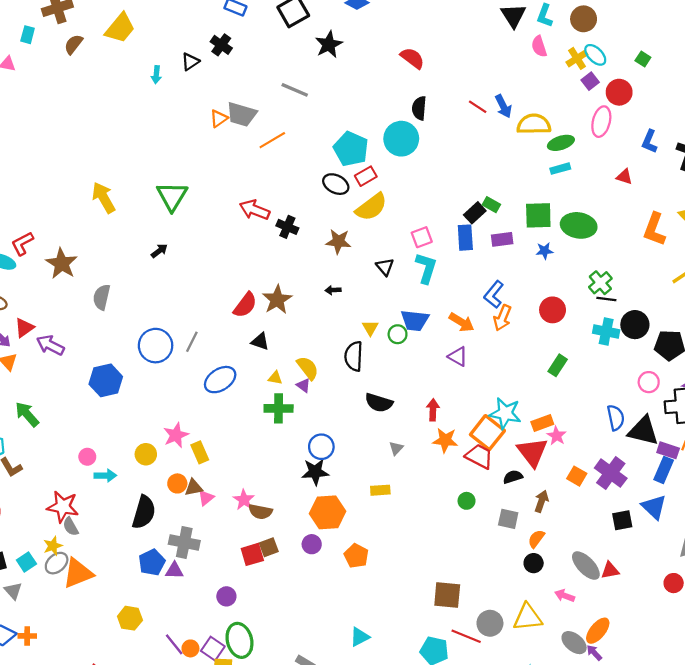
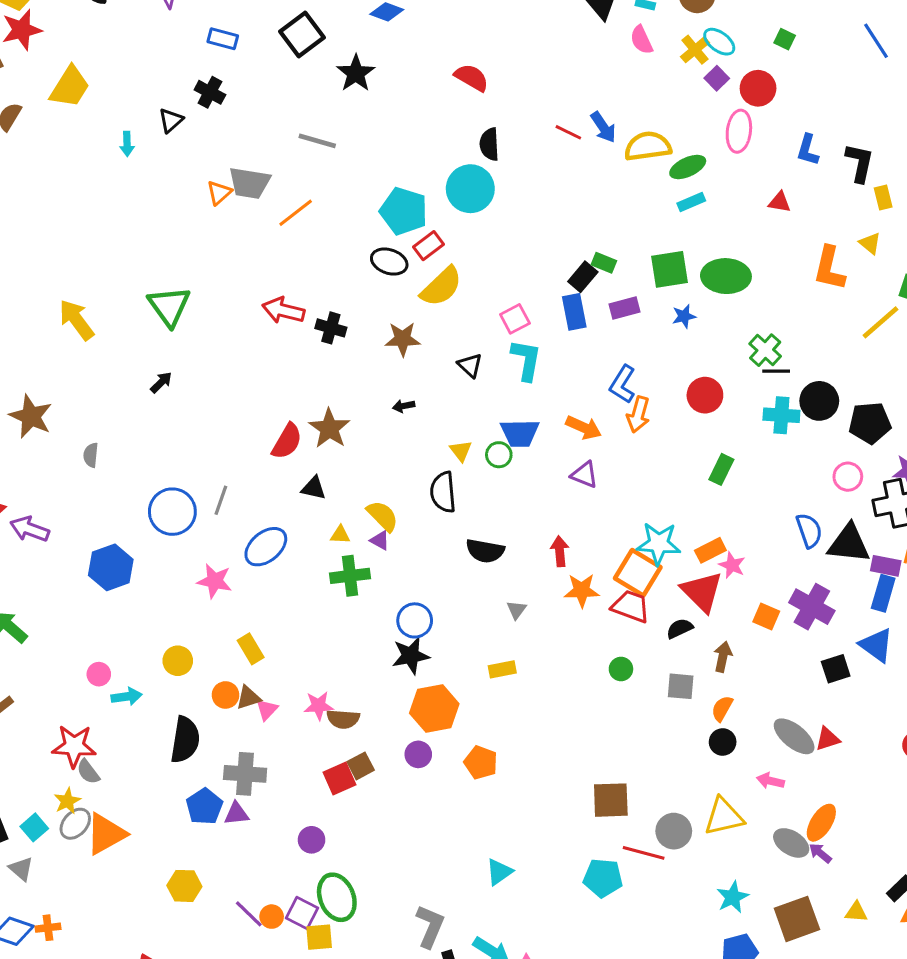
gray semicircle: (102, 297) -> (91, 455), size x0.7
pink star: (176, 435) -> (215, 581), moved, turned -30
pink star: (244, 500) -> (319, 706), turned -30

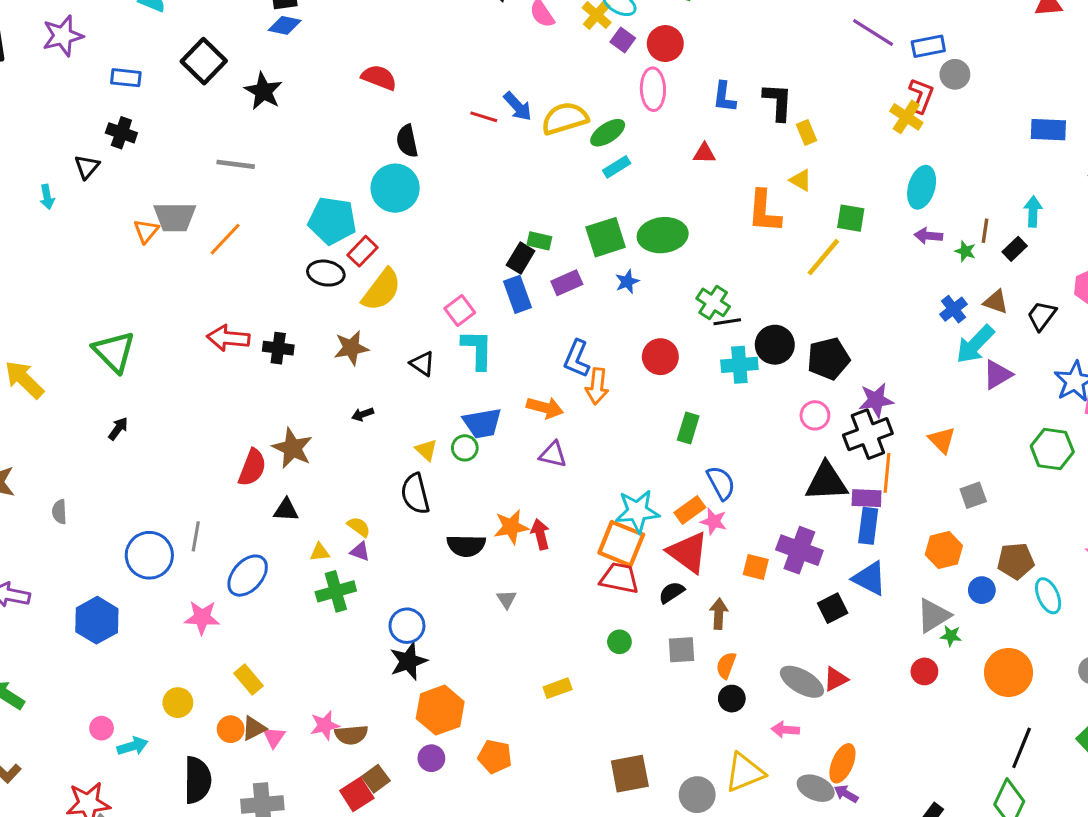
yellow semicircle: (383, 516) -> (359, 527), size x0.7
blue semicircle: (809, 531) -> (721, 483), moved
orange star: (582, 590) -> (511, 527), moved
yellow rectangle: (502, 669) -> (558, 688), moved

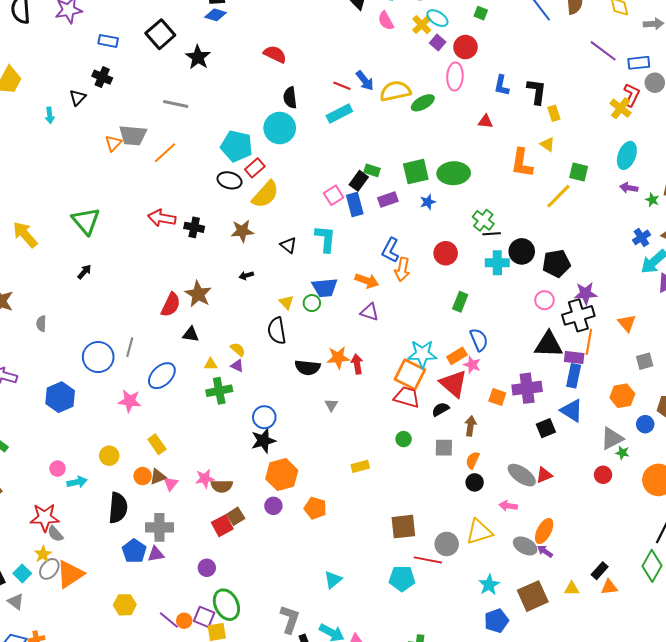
cyan rectangle: (617, 167) -> (339, 113), moved, size x1.4
pink square: (460, 311) -> (334, 195), moved
purple cross: (799, 550) -> (527, 388), turned -32

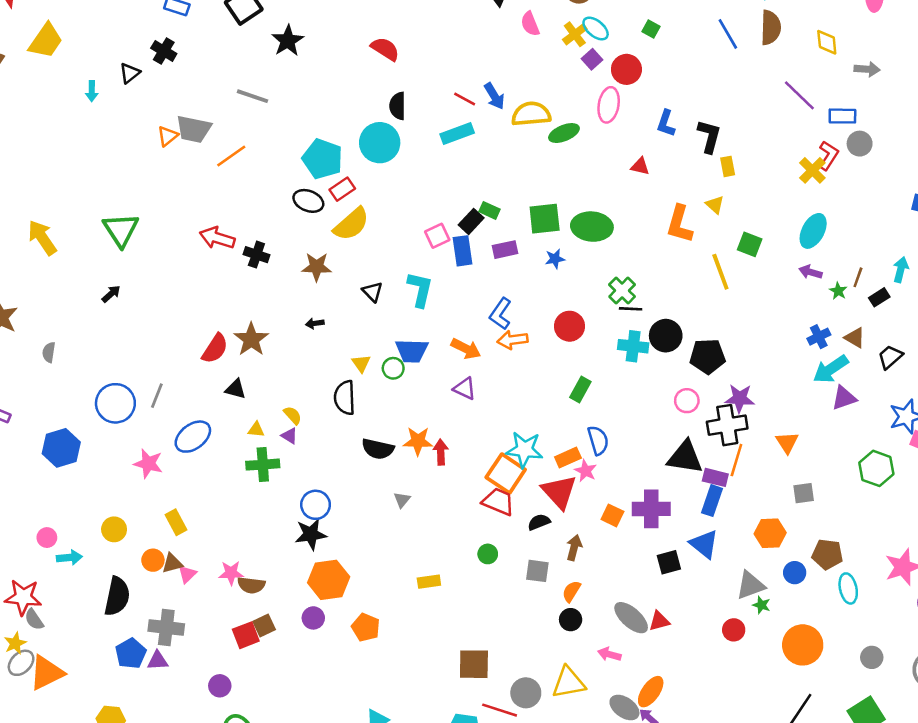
yellow line: (558, 196) -> (720, 272), turned -72
orange arrow: (402, 269) -> (512, 340), turned 65

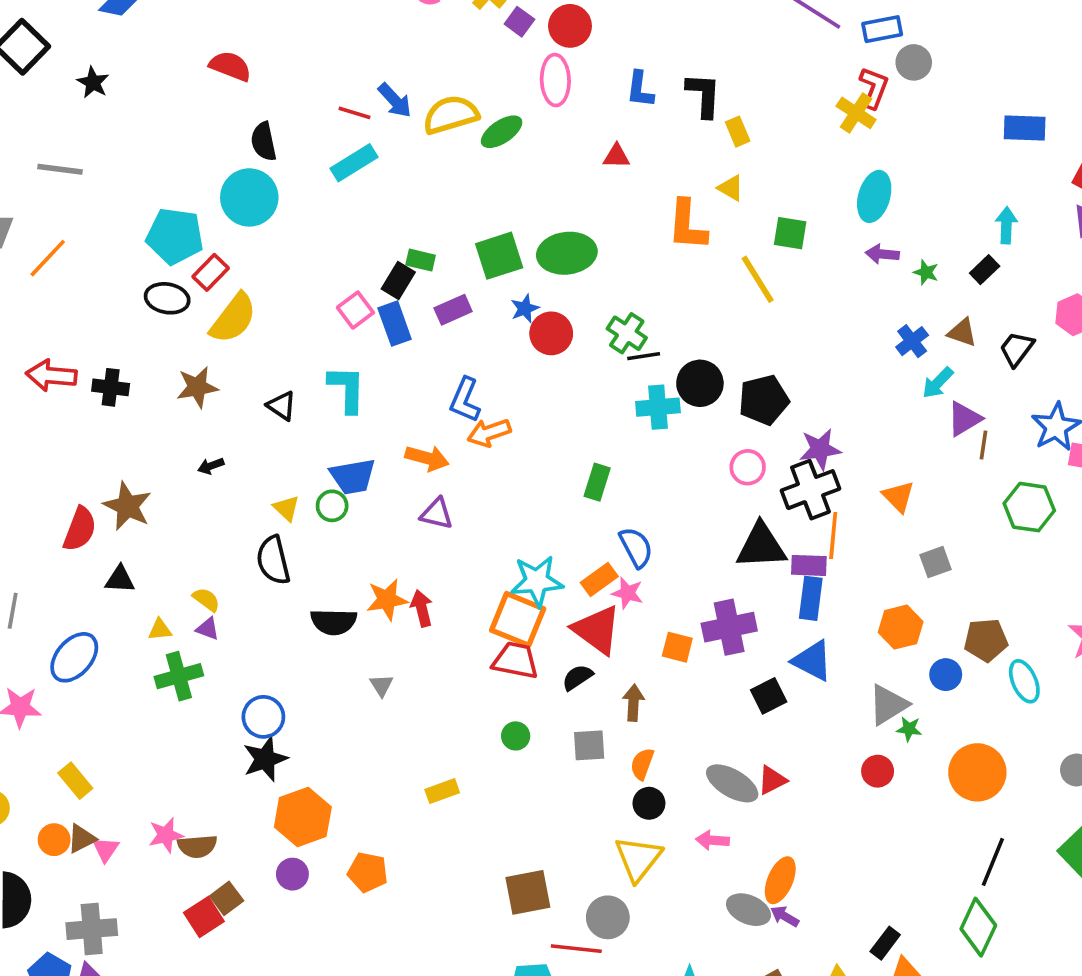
black star: (288, 41) -> (93, 82), size x0.7
brown line: (858, 277) -> (983, 445), moved
red circle: (569, 326) -> (551, 333), moved
cyan arrow: (831, 369) -> (938, 383), size x0.7
yellow triangle: (569, 683) -> (638, 859), moved, turned -30

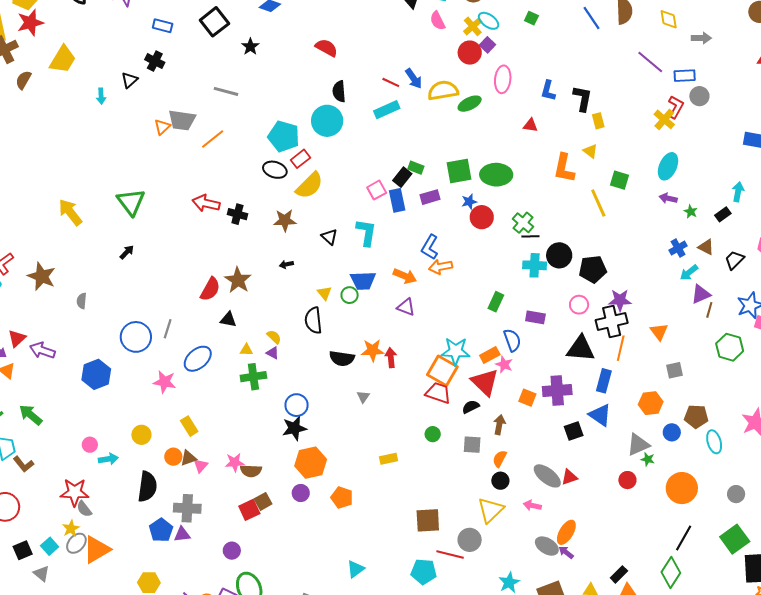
red circle: (570, 26) -> (470, 53), moved
purple rectangle: (809, 565) -> (535, 317), moved

